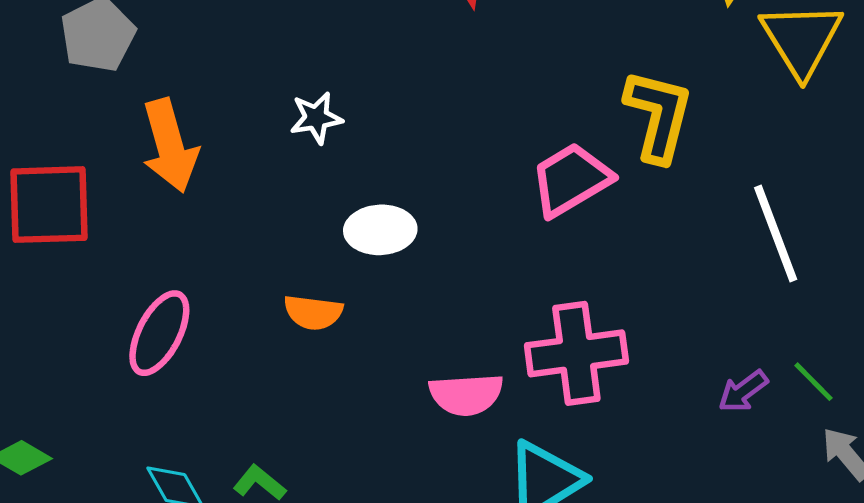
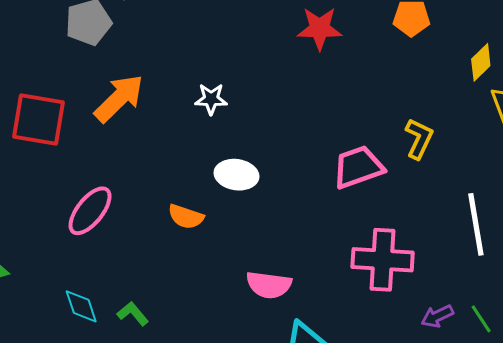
yellow L-shape: (658, 116) -> (419, 139), size x0.7
orange arrow: (170, 146) -> (119, 98), turned -130
pink cross: (576, 353) -> (383, 260), moved

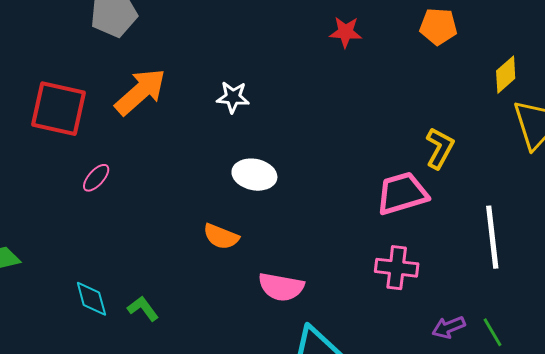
red star: (320, 28) -> (346, 32), size x0.7
pink trapezoid: (358, 167) -> (402, 193), moved
pink ellipse: (90, 211) -> (96, 178), moved, size x0.6
orange semicircle: (186, 217) -> (221, 237), moved
pink cross: (383, 260) -> (397, 268), size x0.7

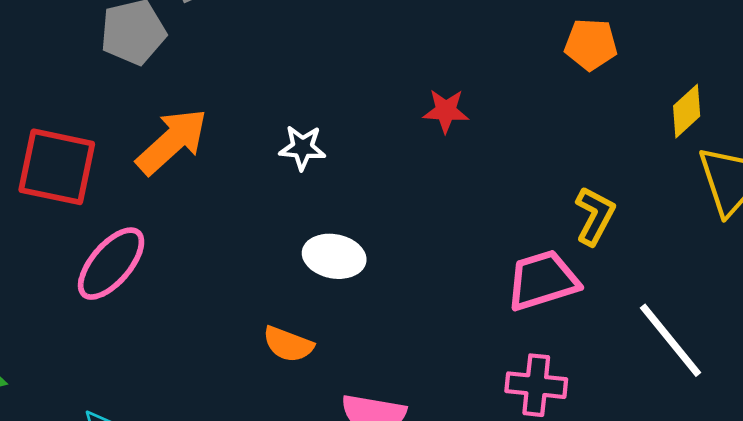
red star: (346, 32) -> (446, 111), moved
pink ellipse: (96, 178) -> (111, 264), size x1.8
white line: (492, 237) -> (670, 340), turned -32

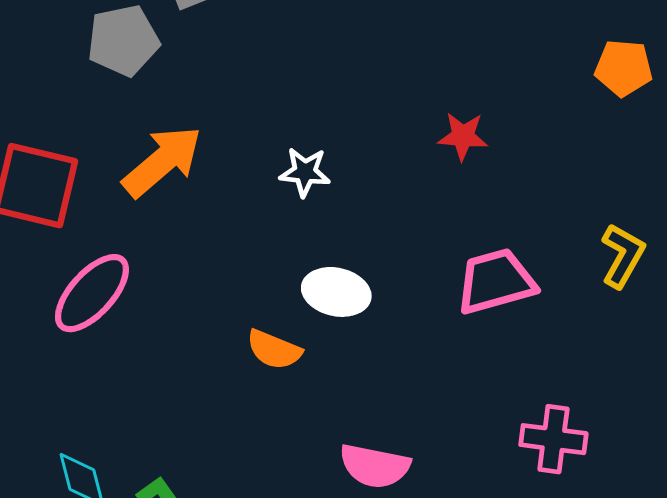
pink trapezoid: (543, 280) -> (496, 281), moved
orange semicircle: (288, 344) -> (274, 350), moved

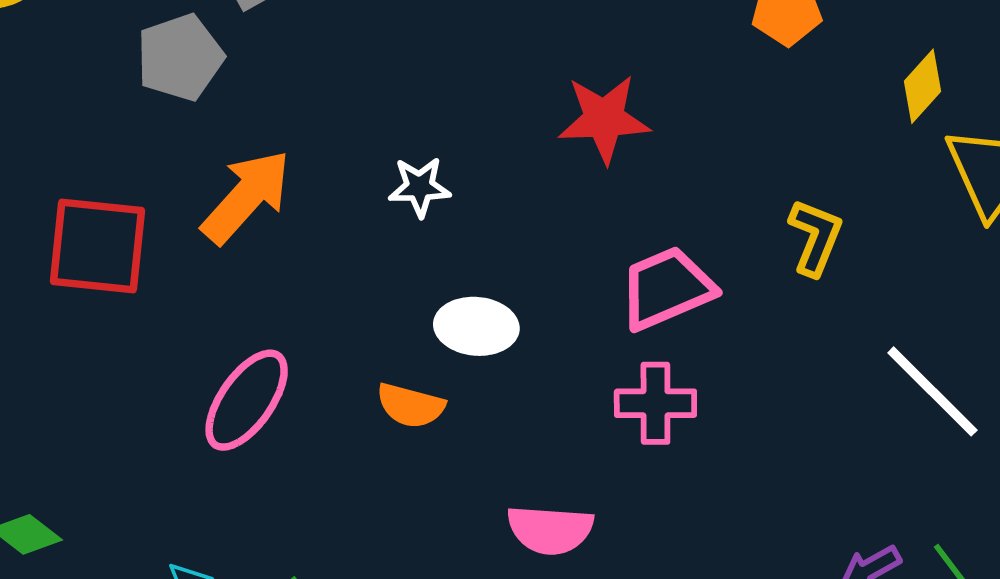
red star: (463, 136) -> (604, 119), size x1.5
pink ellipse: (92, 293) -> (247, 400), moved
pink cross: (553, 439) -> (655, 403), moved

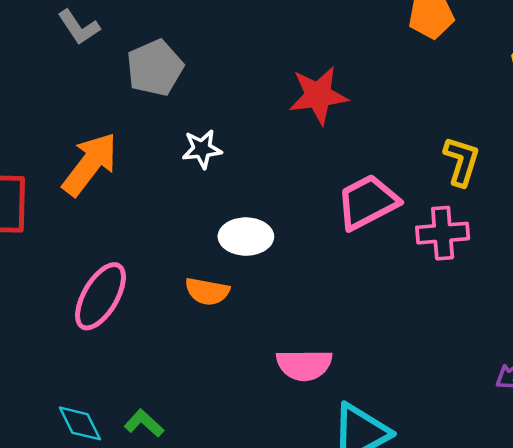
gray pentagon: (180, 57) -> (155, 68), moved
pink cross: (655, 403) -> (443, 233), moved

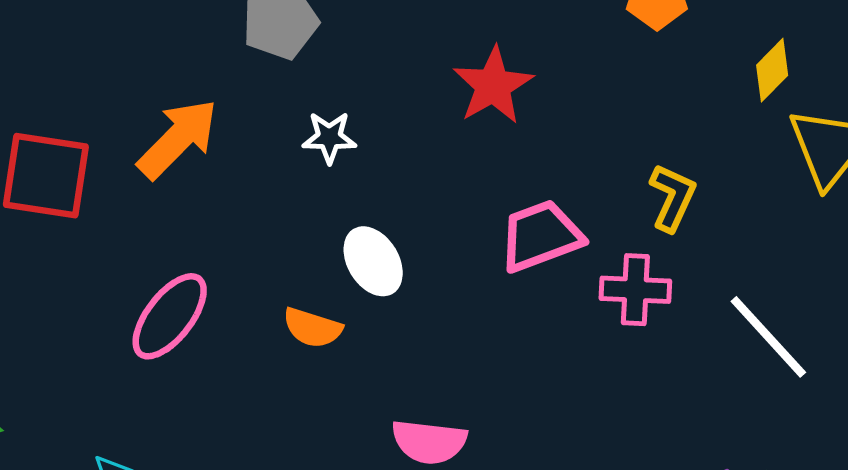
red star: (318, 95) -> (493, 86), turned -30
white ellipse: (246, 237) -> (373, 261), turned 51

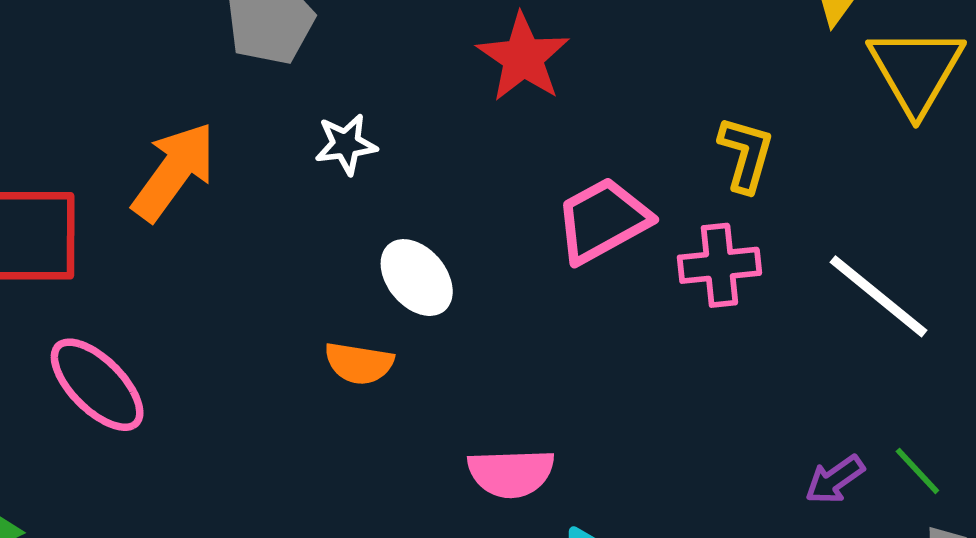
pink ellipse: (170, 316) -> (97, 385), moved, turned -74

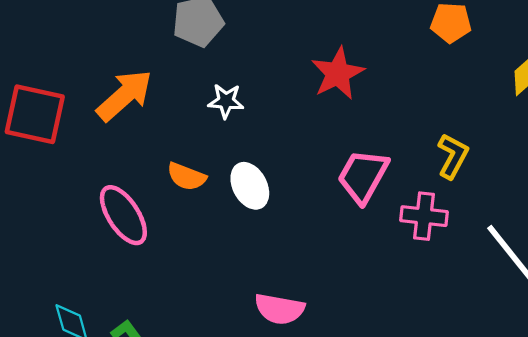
pink trapezoid: (603, 220) -> (363, 176), turned -44
orange semicircle: (359, 363) -> (186, 177), moved
pink ellipse: (97, 385) -> (123, 215), moved

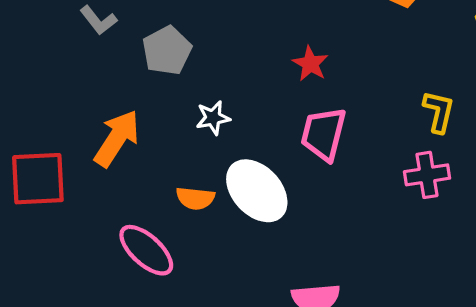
red star: (338, 73) -> (310, 64), size x0.7
pink trapezoid: (363, 176) -> (323, 134), moved
white ellipse: (250, 186) -> (257, 191), size x1.5

